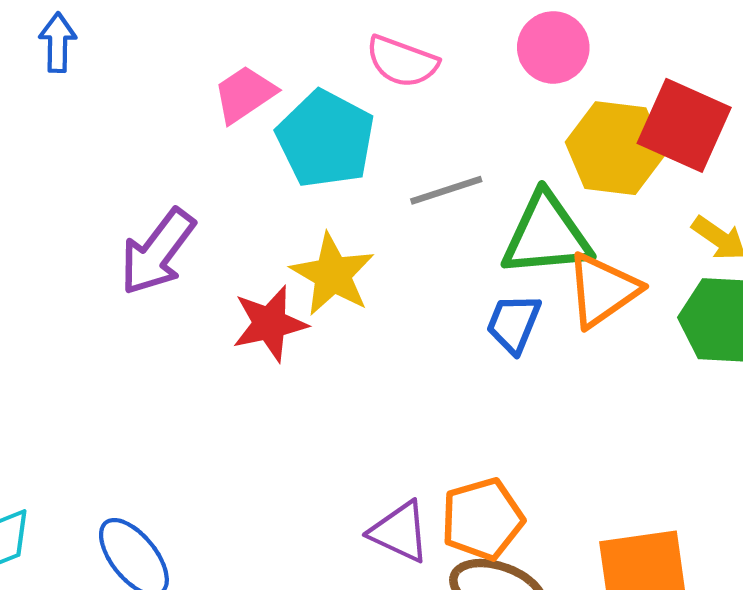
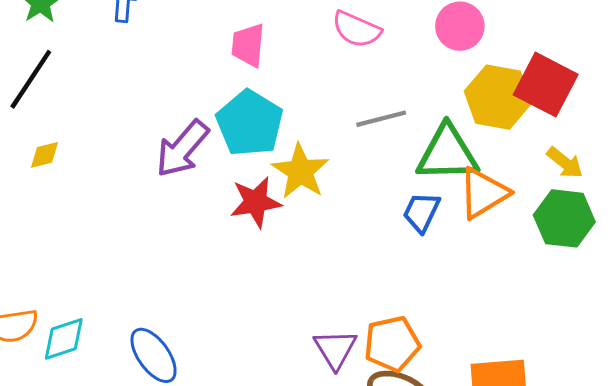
pink trapezoid: (245, 94) -> (248, 45), turned -54
cyan pentagon: (325, 139) -> (250, 123), moved
purple triangle: (400, 532) -> (335, 349), turned 30

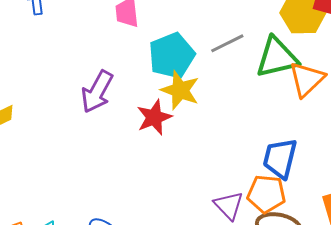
cyan pentagon: (250, 123) -> (172, 56), moved, turned 30
blue trapezoid: (421, 212) -> (280, 158), moved, size x1.4
orange pentagon: (392, 344) -> (266, 194), turned 30

